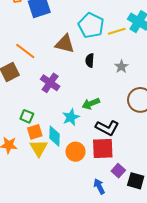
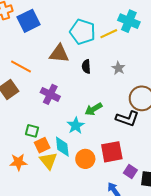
black L-shape: (107, 128) -> (127, 119), moved

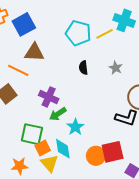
brown triangle: (59, 54) -> (34, 52), moved
green arrow: (94, 109) -> (58, 114), moved
green square: (32, 131) -> (32, 134), size x1.6
orange circle: (85, 159) -> (96, 156), moved

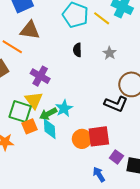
yellow line: (105, 34) -> (102, 18), turned 60
green arrow: (58, 114) -> (48, 114), moved
yellow triangle: (49, 163) -> (34, 100), moved

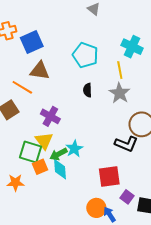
yellow line: (102, 18) -> (120, 70), moved, turned 42
gray star: (110, 53) -> (120, 93), size x1.5
orange circle: (82, 139) -> (96, 208), moved

